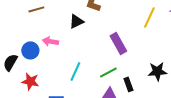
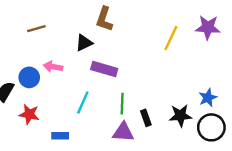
purple rectangle: (118, 43) -> (104, 69), moved, turned -45
black star: (157, 71) -> (180, 115), moved
green line: (108, 72) -> (122, 104), turned -60

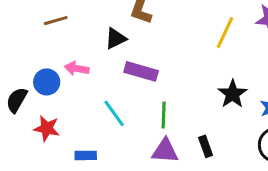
cyan line: (83, 102) -> (114, 113), turned -60
black star: (180, 115) -> (233, 94), moved, turned -30
black rectangle: (146, 118) -> (206, 146), moved

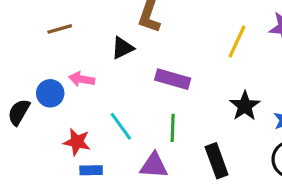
purple rectangle: (141, 71) -> (173, 79), moved
red star: (47, 128) -> (77, 142), moved
black rectangle: (206, 146) -> (217, 161), size x1.5
purple triangle: (165, 151) -> (154, 165), moved

